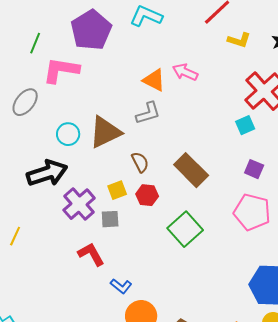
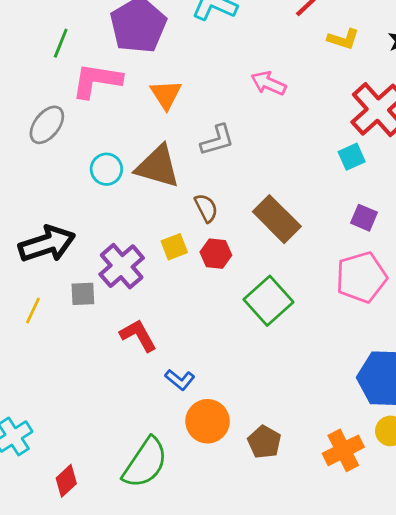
orange triangle: (154, 80) -> (166, 94), moved, turned 30
brown triangle: (105, 132) -> (158, 166), turned 42
black arrow: (47, 173) -> (47, 244), moved
pink pentagon: (252, 212) -> (361, 277), turned -30
gray square: (110, 219) -> (83, 294), moved

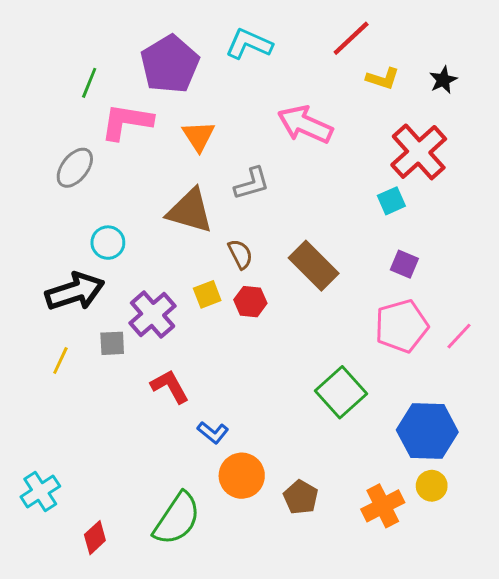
pink arrow: (268, 83) -> (305, 125), size x1.5
cyan circle: (106, 169) -> (108, 243), moved
green square: (268, 301) -> (341, 392), moved

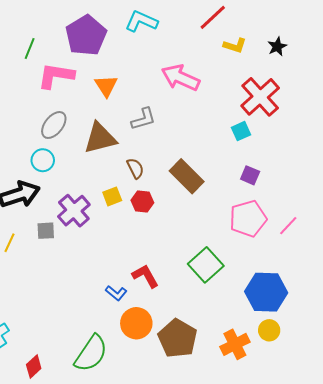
gray ellipse: (75, 168) -> (54, 125), moved
brown triangle: (190, 211) -> (100, 138), turned -30
red L-shape: (170, 386) -> (145, 276), moved
brown pentagon: (301, 497) -> (178, 338), size x1.6

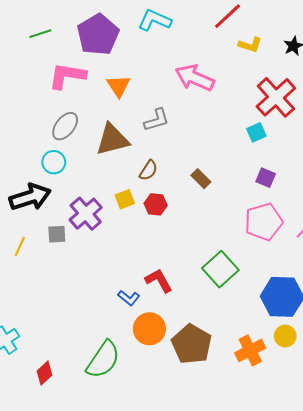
green line: (30, 49) -> (40, 34), moved, turned 50
brown semicircle: (135, 168) -> (148, 170), turned 60
brown rectangle: (187, 176) -> (201, 179), size x0.6

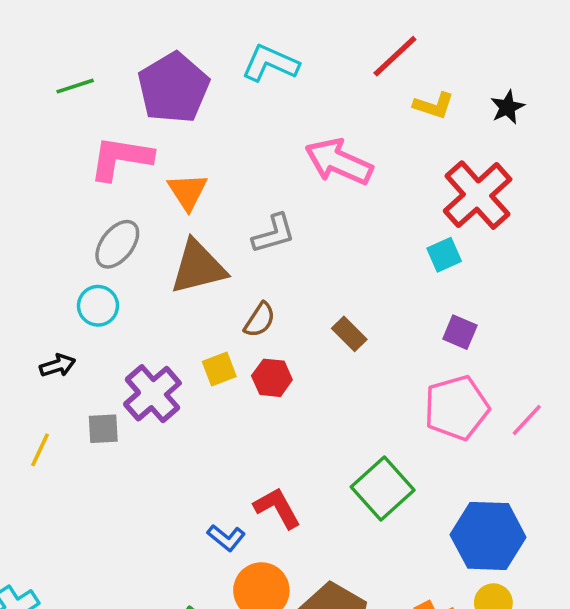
orange triangle: (119, 86) -> (188, 192), moved
black arrow: (30, 197) -> (58, 365), size x0.5

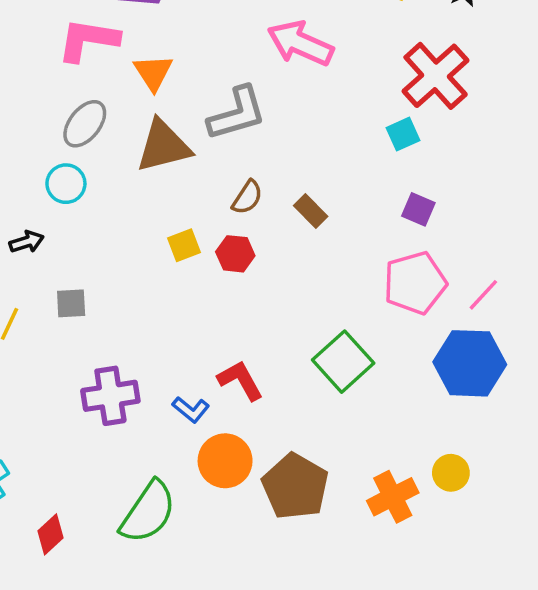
gray L-shape: (274, 234) -> (237, 113), size x1.4
brown semicircle: (260, 320) -> (247, 197), moved
purple cross: (152, 394) -> (110, 396), moved, turned 32
blue hexagon: (488, 536) -> (470, 363), moved

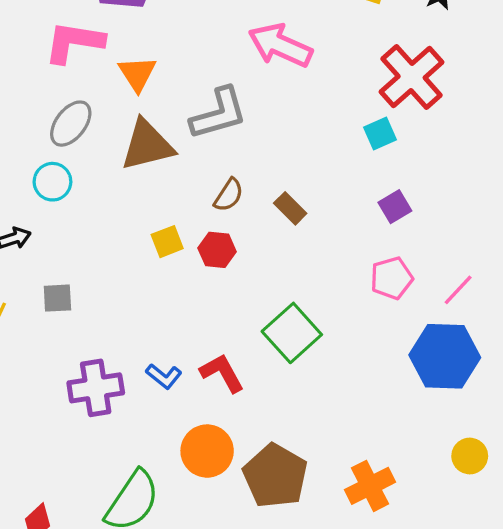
purple square: (418, 209) -> (395, 207), turned 36
pink pentagon: (415, 283) -> (392, 278), size x0.7
green square: (343, 362) -> (292, 333), moved
blue L-shape: (191, 409) -> (164, 376), moved
yellow circle: (451, 473) -> (470, 456), moved

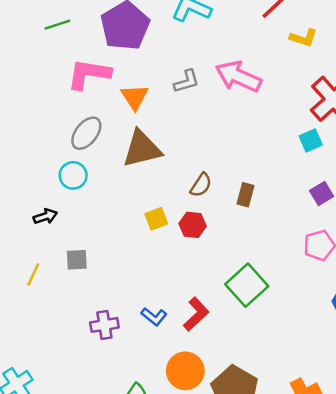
gray L-shape: (219, 114) -> (186, 81), moved, size x0.6
brown rectangle: (290, 208) -> (246, 195), turned 60
red L-shape: (222, 373) -> (196, 314), turned 76
purple cross: (96, 388) -> (104, 325), size x0.7

